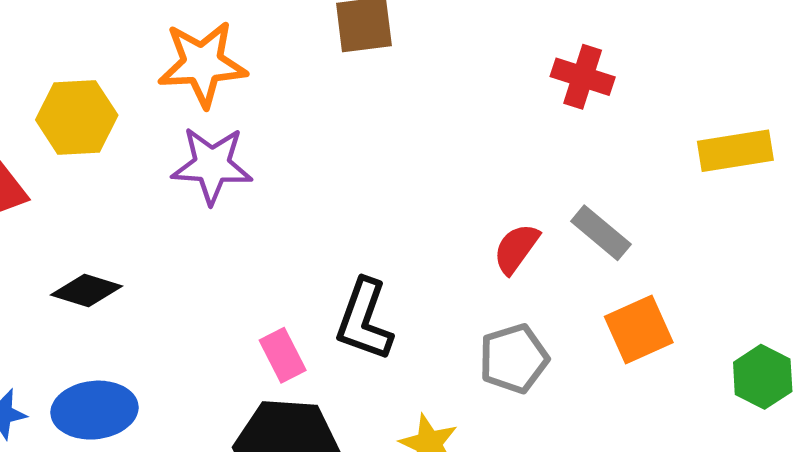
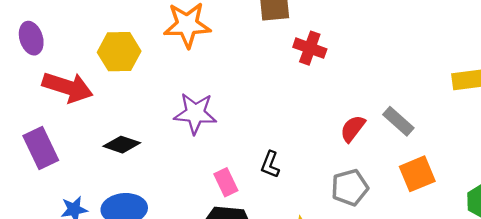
red cross: (583, 77) -> (310, 48), moved
purple star: (212, 165) -> (195, 113), moved
black L-shape: (364, 320) -> (270, 164), size x0.6

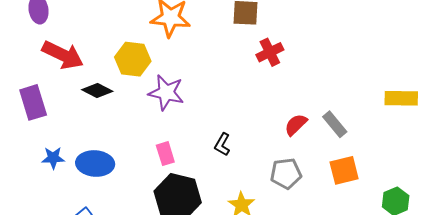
red cross: (310, 48) -> (270, 52), turned 36
yellow hexagon: (119, 52) -> (133, 59), moved
black diamond: (122, 145) -> (97, 91), moved
pink rectangle: (226, 182) -> (165, 154), moved

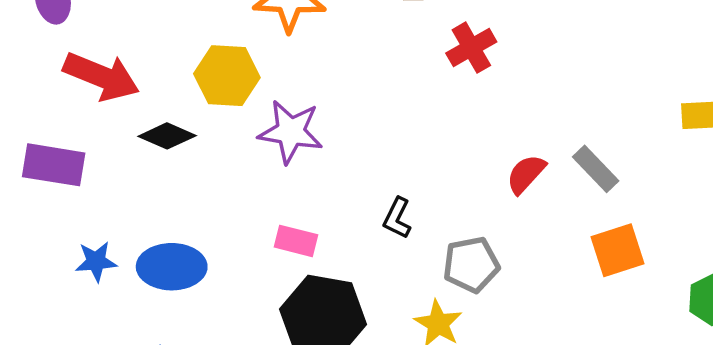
purple rectangle: (33, 102) -> (54, 165), turned -60
pink rectangle: (165, 154) -> (296, 241), turned -55
gray pentagon: (286, 173) -> (471, 265), moved

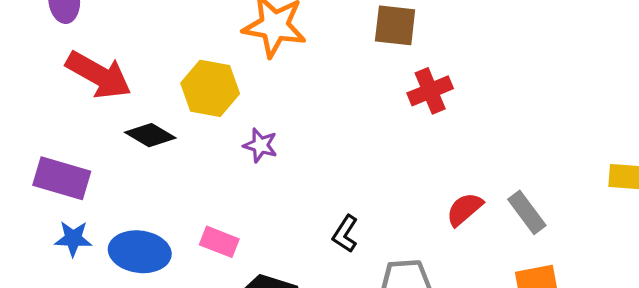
purple star: (291, 132) -> (260, 145), size x0.6
purple rectangle: (54, 165) -> (62, 178), moved
pink rectangle: (296, 241) -> (219, 242), moved

